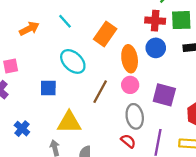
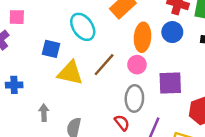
purple square: (164, 95) -> (170, 83), turned -30
yellow triangle: (69, 122) -> (70, 73), moved
blue cross: (22, 129) -> (14, 85), turned 35

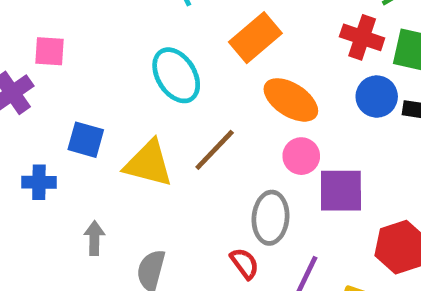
blue circle: (172, 32) -> (377, 97), moved
orange ellipse: (142, 37) -> (291, 100), turned -64
blue square: (51, 49) -> (86, 140), moved
pink circle: (137, 65) -> (301, 156), moved

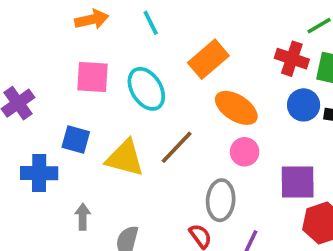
pink square: (50, 51) -> (92, 77), moved, size x1.4
blue cross: (39, 182) -> (39, 173), size x1.4
purple square: (341, 191) -> (298, 182), moved

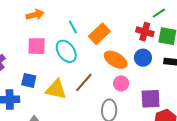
cyan line: (151, 23) -> (73, 27), moved
blue circle: (304, 105) -> (143, 58), moved

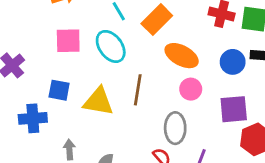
blue circle: (143, 58) -> (233, 62), moved
brown line: (84, 82) -> (138, 90), turned -30

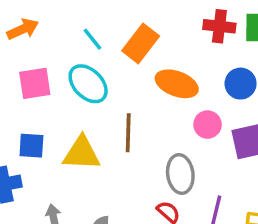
pink circle: (191, 89) -> (208, 125), moved

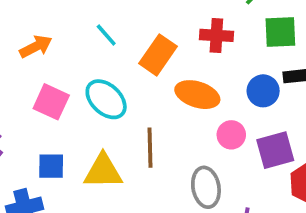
red cross: (219, 26) -> (216, 35), moved
cyan line: (93, 39) -> (106, 35), moved
pink square: (35, 83) -> (51, 102), turned 36

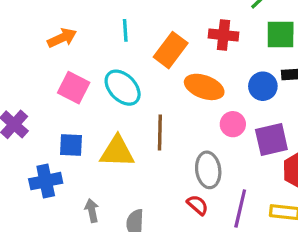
cyan line: (106, 35) -> (125, 30), turned 35

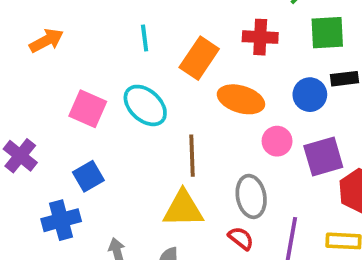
orange arrow: (62, 38) -> (46, 41), moved
blue square: (71, 145) -> (88, 176), turned -30
yellow triangle: (117, 152) -> (183, 209), moved

